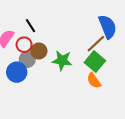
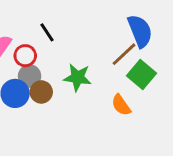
black line: (30, 26) -> (47, 32), moved
brown circle: (39, 51) -> (41, 92), moved
green square: (95, 62) -> (141, 75), moved

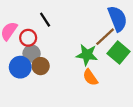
green star: (78, 77) -> (87, 55), moved
orange semicircle: (121, 105) -> (90, 77), moved

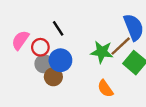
green star: (87, 55) -> (102, 52), moved
blue circle: (20, 67) -> (60, 60), moved

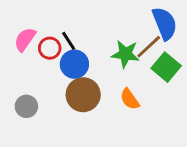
black line: (58, 28) -> (69, 41), moved
gray circle: (44, 64) -> (26, 106), moved
brown circle: (53, 77) -> (83, 95), moved, size x1.5

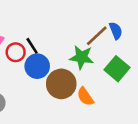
blue semicircle: (165, 23) -> (116, 31), size x0.6
brown line: (149, 47) -> (97, 36), moved
brown circle: (83, 95) -> (61, 84), moved

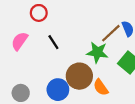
red circle: (16, 52) -> (39, 13), moved
blue circle: (37, 66) -> (58, 90), moved

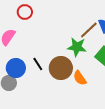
black line: (53, 42) -> (38, 64), moved
blue circle: (58, 90) -> (16, 68), moved

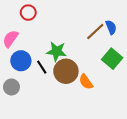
green star: (77, 47) -> (57, 51), moved
blue circle: (16, 68) -> (21, 61), moved

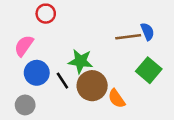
brown line: (95, 31) -> (128, 37), turned 36

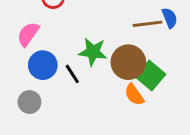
green square: (149, 70) -> (150, 75), moved
brown circle: (92, 86) -> (128, 62), moved

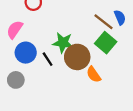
brown line: (147, 24) -> (103, 22), turned 45
brown circle: (128, 62) -> (77, 57), moved
green square: (150, 75) -> (106, 43), moved

